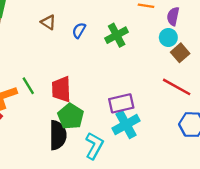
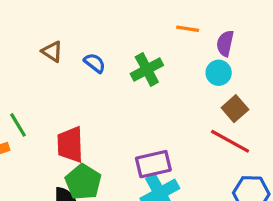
blue semicircle: (79, 30) -> (95, 63), turned 98
brown square: (180, 53) -> (235, 109), moved
green line: (28, 86) -> (18, 125), moved

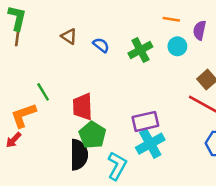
cyan circle: (219, 73) -> (177, 46), moved

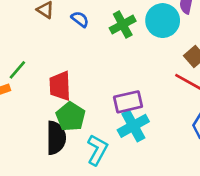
cyan circle: (177, 46) -> (163, 21), size x1.6
green line: (43, 92) -> (17, 70), turned 72

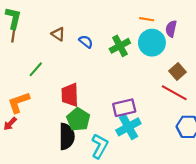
green line: (17, 70) -> (36, 69), moved

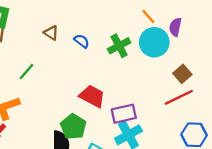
orange line: (147, 19) -> (148, 16), turned 40
red line: (174, 93) -> (179, 97), turned -55
red trapezoid: (70, 95) -> (92, 96), moved, turned 120

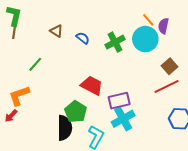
orange line: (148, 16) -> (148, 20), moved

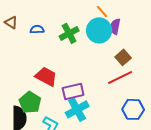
purple semicircle: (163, 26) -> (115, 26), moved
blue semicircle: (83, 38) -> (37, 29), turned -40

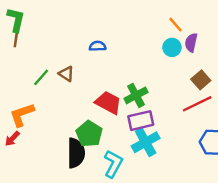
brown triangle: (11, 22) -> (66, 74), moved
cyan circle: (99, 30) -> (172, 47), size x0.6
green cross: (69, 33) -> (136, 95), moved

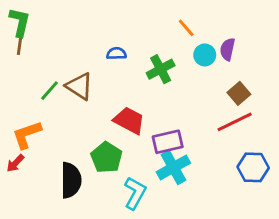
orange line: (176, 25) -> (186, 28), moved
brown triangle: (66, 74) -> (79, 86), size x1.5
green cross: (136, 95) -> (161, 69), moved
black semicircle: (76, 153) -> (71, 180), moved

